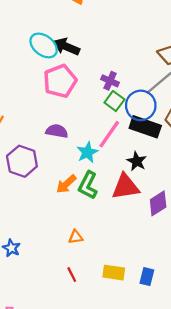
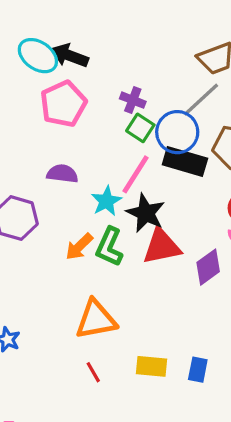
black star: (137, 161) -> (146, 213), moved, size x1.4
orange triangle: (76, 237) -> (96, 320), size x2.0

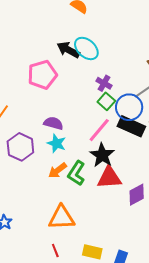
cyan ellipse: (38, 56) -> (86, 48), moved
pink pentagon: (63, 104) -> (42, 75), moved
cyan star: (106, 201) -> (57, 143), moved, turned -30

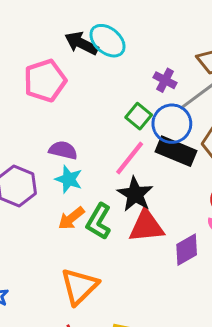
purple cross: (104, 83) -> (165, 80), moved
orange triangle: (62, 218) -> (79, 286), turned -40

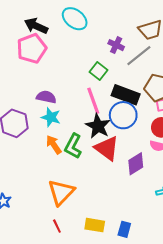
black arrow: (81, 43) -> (36, 26), moved
blue circle: (172, 124) -> (123, 115), moved
pink line: (130, 158) -> (93, 101), turned -56
orange arrow: (71, 218) -> (54, 145), turned 96
red triangle: (146, 226) -> (107, 148), turned 44

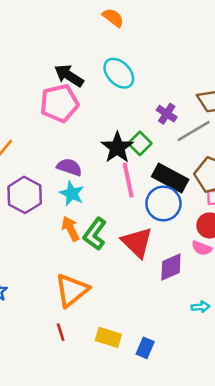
black star: (98, 126) -> (117, 148), moved

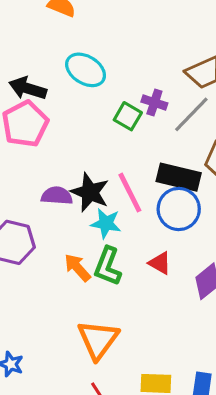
green square: (140, 143) -> (128, 116), moved
black star: (117, 148) -> (90, 192), moved
cyan star: (72, 194) -> (106, 223), moved
red triangle: (137, 242) -> (160, 263), size x0.6

